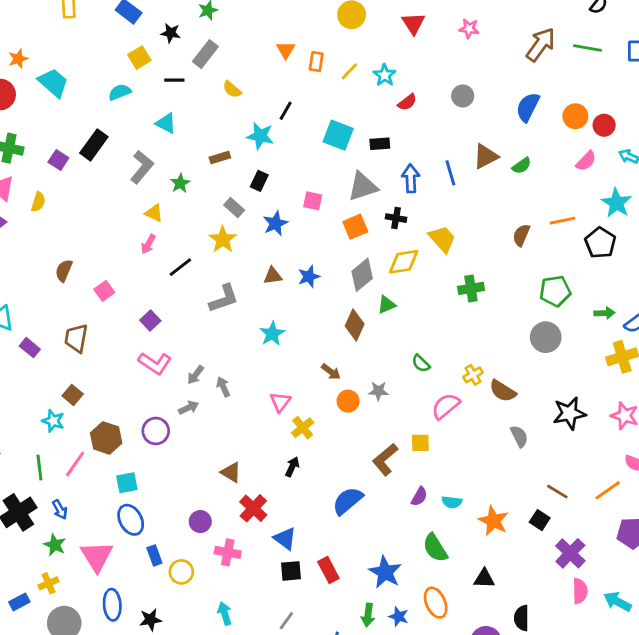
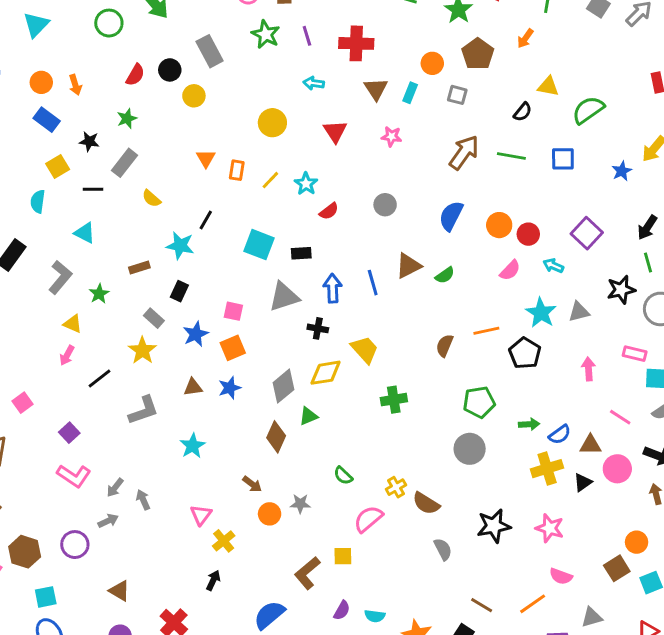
cyan semicircle: (120, 92) -> (38, 201), turned -60
orange square: (355, 227) -> (233, 348), moved
brown triangle: (231, 472) -> (120, 591), moved

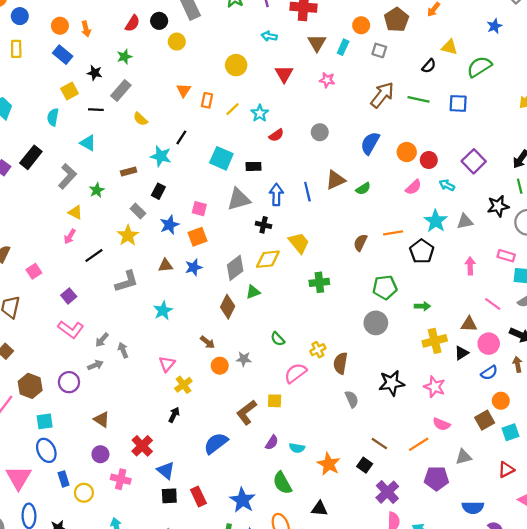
blue star: (622, 171) -> (495, 26), moved
blue semicircle: (560, 435) -> (489, 373), moved
brown semicircle: (426, 503) -> (340, 363), turned 65

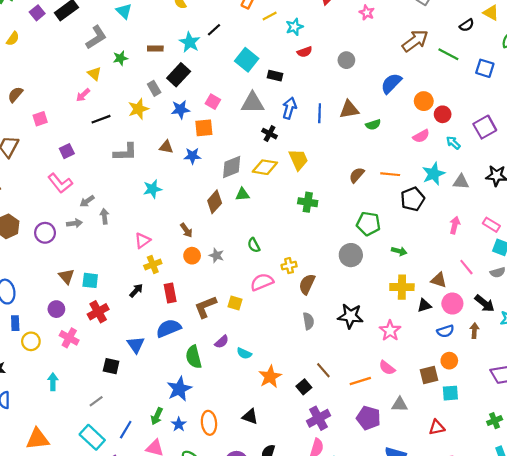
black rectangle: (158, 191) -> (179, 75), size x1.5
cyan square: (45, 421) -> (90, 280), moved
blue triangle: (166, 470) -> (136, 345), moved
green semicircle: (282, 483) -> (194, 357), moved
red rectangle: (198, 496) -> (170, 293), moved

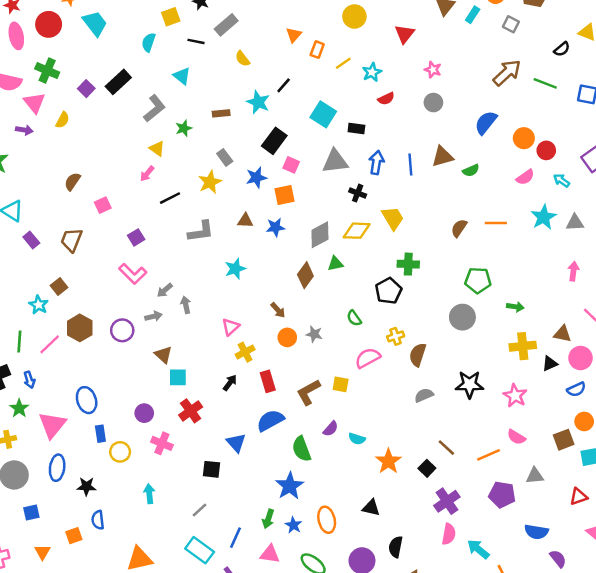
pink star: (367, 13) -> (433, 70), moved
black rectangle: (179, 75) -> (274, 141), moved
black pentagon: (413, 199) -> (388, 291), moved
brown triangle: (66, 276) -> (163, 355), moved
gray semicircle: (308, 321) -> (424, 395), turned -98

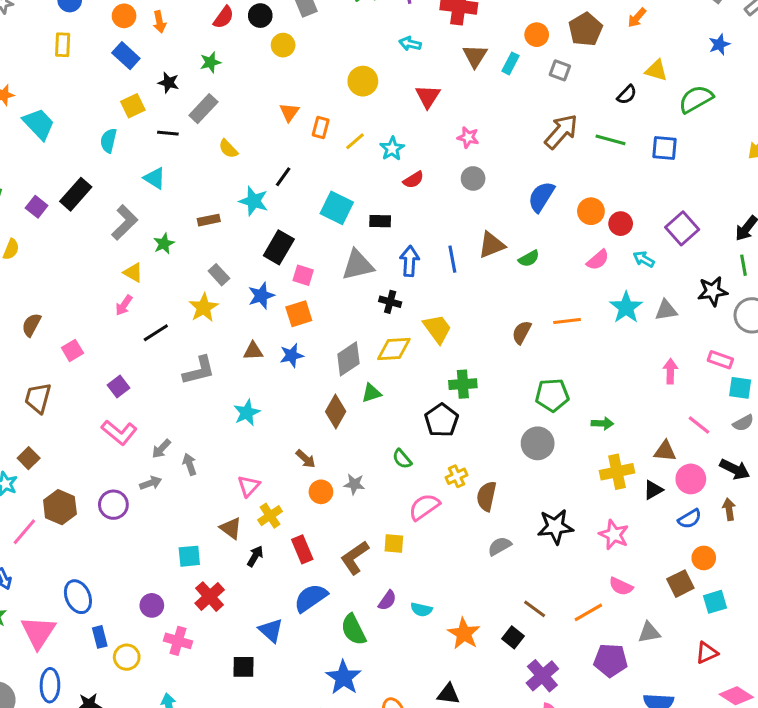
brown triangle: (163, 355) -> (231, 528), moved

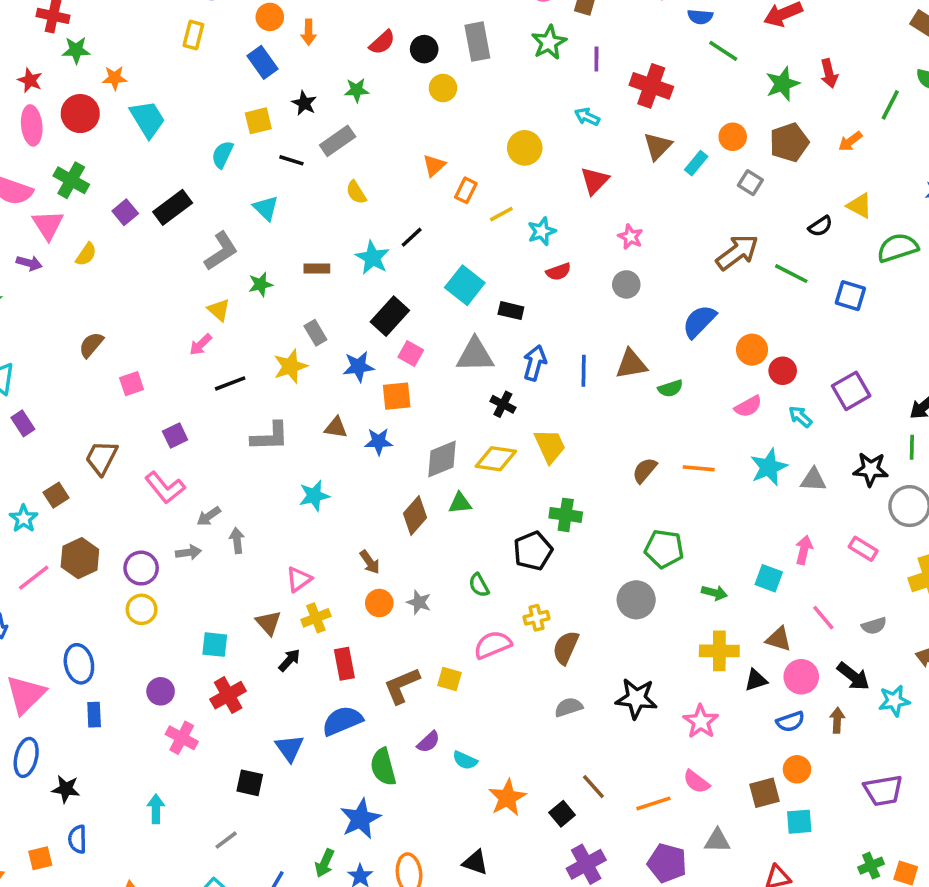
cyan square: (740, 388) -> (769, 578), moved
brown trapezoid: (38, 398) -> (102, 458), moved
yellow circle: (127, 657) -> (142, 609), moved

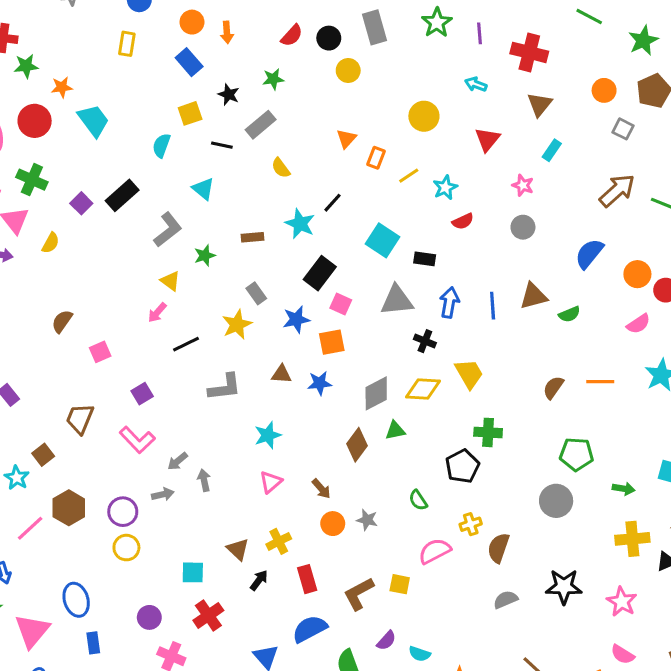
cyan rectangle: (696, 163) -> (552, 150), moved
pink triangle: (299, 579) -> (271, 482), moved

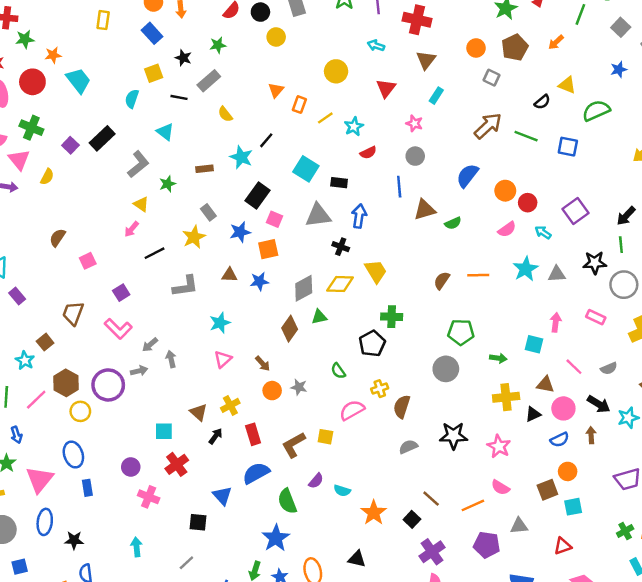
blue line: (493, 306) -> (399, 187), moved
purple circle: (123, 512) -> (108, 385), size x1.4
yellow circle: (126, 548) -> (80, 411), moved

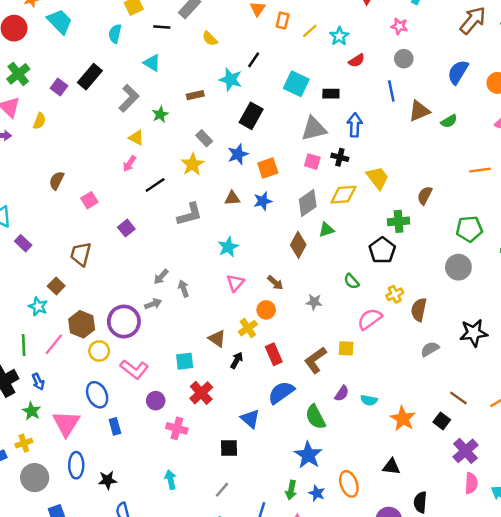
green cross: (31, 128) -> (18, 74), turned 35
pink square: (274, 219) -> (312, 162), moved
brown semicircle: (442, 281) -> (425, 195), moved
pink L-shape: (118, 329) -> (134, 369), moved
orange circle: (272, 391) -> (266, 310), moved

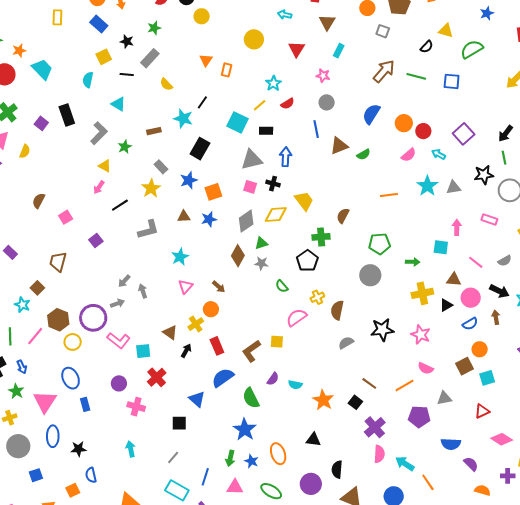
yellow line: (310, 31) -> (260, 105), moved
black rectangle: (90, 77) -> (67, 115), turned -60
gray star: (314, 302) -> (261, 263), moved
pink L-shape: (134, 369) -> (119, 340), moved

